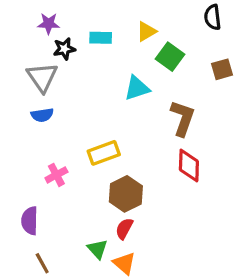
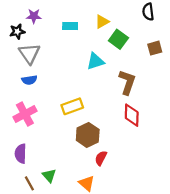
black star: (64, 49) -> (17, 32), moved
pink cross: (56, 175) -> (25, 114), moved, size x1.5
red semicircle: (124, 229) -> (101, 158), moved
green triangle: (97, 249) -> (49, 176), moved

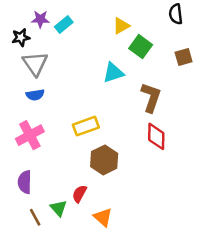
cyan rectangle: (70, 26) -> (64, 24), moved, turned -40
red semicircle: (101, 158) -> (79, 194), moved

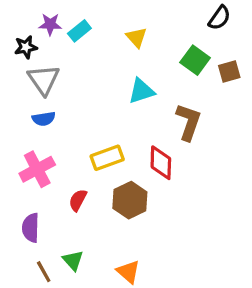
black semicircle: (176, 14) -> (219, 18), turned -138
yellow triangle: (121, 26) -> (136, 37), moved, turned -42
green square: (141, 47) -> (195, 60), moved
red diamond: (156, 136) -> (161, 163), moved
red semicircle: (79, 194) -> (78, 200), moved

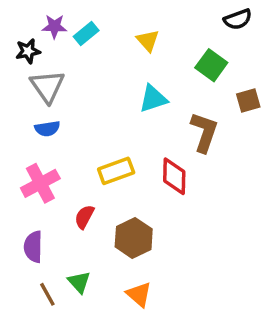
black semicircle: (219, 18) -> (238, 19), turned 35
brown square: (229, 72) -> (248, 100), moved
brown hexagon: (130, 200) -> (134, 238), moved

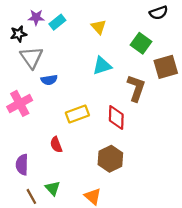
brown square: (248, 100) -> (166, 67), size x1.5
blue semicircle: (47, 129) -> (49, 80), moved
pink cross: (40, 183) -> (20, 103), moved
red semicircle: (84, 217) -> (56, 145), turned -49
brown hexagon: (134, 238) -> (110, 159), moved

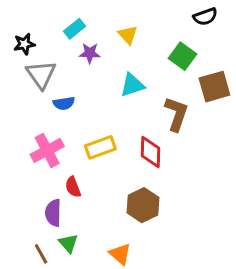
purple star: (36, 17) -> (90, 53), moved
pink cross: (20, 103) -> (47, 150), moved
purple semicircle: (22, 165) -> (53, 213), moved

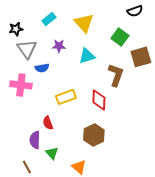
yellow triangle: (128, 35) -> (84, 23), size x1.5
purple star: (90, 53) -> (59, 46), moved
pink cross: (47, 150) -> (21, 85), moved, turned 35
green triangle: (68, 243) -> (52, 153), moved

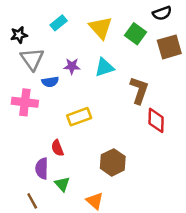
green square: (120, 37) -> (136, 34), moved
purple star: (59, 46) -> (72, 66), moved
brown square: (141, 57) -> (169, 47), moved
red diamond: (99, 100) -> (156, 120), moved

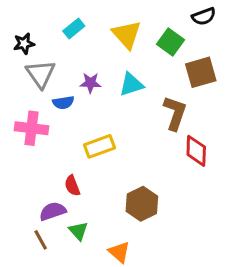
brown square: (169, 47) -> (201, 72), moved
purple semicircle: (42, 168) -> (53, 211), turned 70
brown line: (32, 201) -> (41, 240), moved

